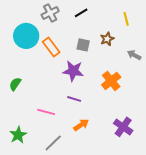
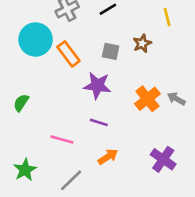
gray arrow: (134, 55) -> (176, 99), moved

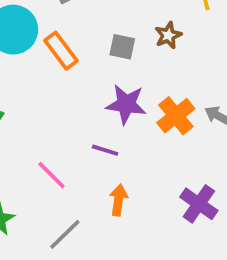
purple star: (97, 86) -> (126, 104), moved
pink line: (62, 140) -> (51, 175), turned 30
orange arrow: (108, 157) -> (118, 200), turned -48

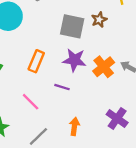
gray square: (122, 47) -> (72, 26), size x1.6
orange rectangle: (61, 51) -> (36, 61), moved, turned 60
orange arrow: (118, 200) -> (74, 126), moved

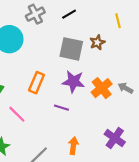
pink line: (31, 102) -> (17, 114), moved

